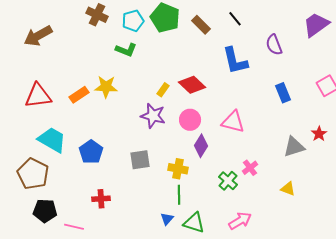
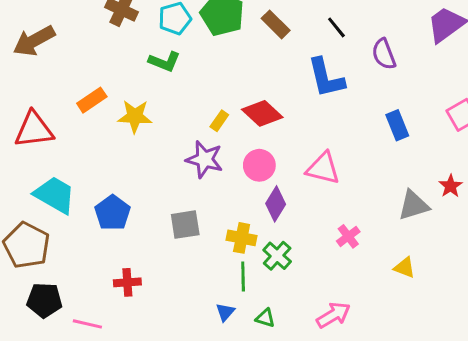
black line: (235, 19) -> (336, 27), moved
orange rectangle: (79, 95) -> (92, 100), moved
green cross: (228, 181) -> (277, 256), moved
green triangle: (194, 223) -> (265, 318), size x0.6

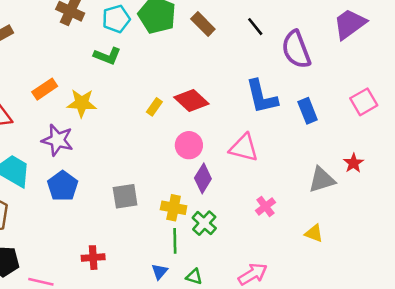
purple semicircle: (384, 54) -> (296, 49), size x1.4
blue L-shape: (326, 78) -> (262, 97), moved
purple star: (204, 159) -> (57, 140), moved
red cross: (127, 282) -> (93, 258), moved

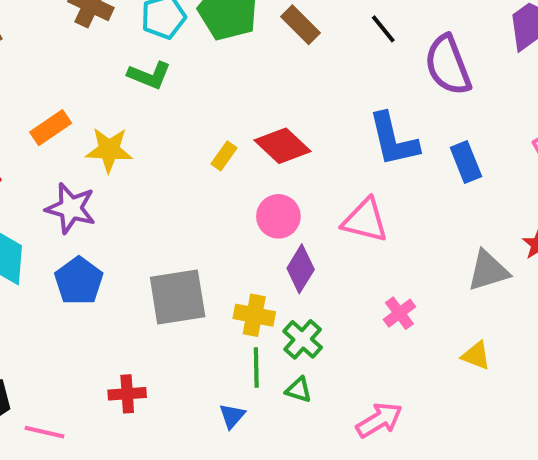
gray square: (125, 196) -> (178, 297), size x1.4
green triangle: (194, 277) -> (299, 390), moved

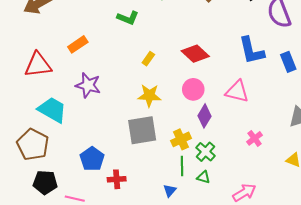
yellow star: (109, 150) -> (149, 96), moved
yellow rectangle: (224, 156) -> (148, 59), moved
blue pentagon: (79, 281) -> (92, 159), moved
yellow cross: (254, 315) -> (181, 139), turned -36

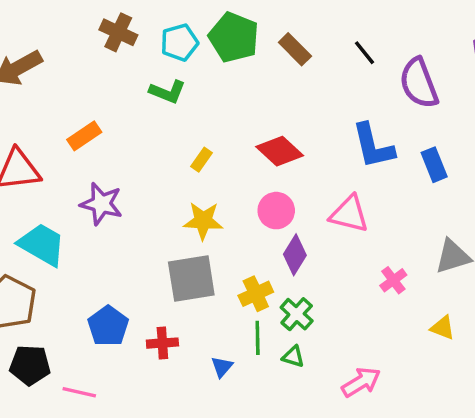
pink cross: (255, 138) -> (393, 280), moved
red cross: (117, 179) -> (162, 343), moved
blue triangle: (170, 191) -> (222, 367), moved

